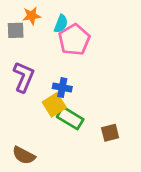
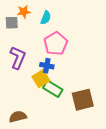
pink pentagon: (74, 40) -> (56, 44), moved
brown square: (110, 133) -> (83, 100), size x1.6
brown semicircle: (24, 155) -> (18, 117), turned 138

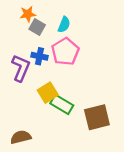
cyan semicircle: (46, 18) -> (64, 25), moved
gray square: (12, 23) -> (37, 27), moved, turned 32
blue cross: (47, 66) -> (39, 56), moved

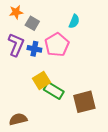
orange star: (28, 14) -> (16, 12), moved
cyan semicircle: (64, 25) -> (74, 21), moved
purple L-shape: (21, 68) -> (16, 45), moved

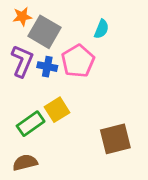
gray square: (32, 23) -> (44, 32), size x1.6
green rectangle: (54, 91) -> (31, 124), moved, turned -66

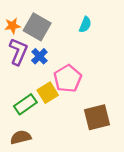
orange star: (22, 17) -> (12, 26), moved
pink pentagon: (78, 61) -> (68, 79), moved
blue cross: (47, 67) -> (39, 56), turned 35

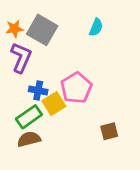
blue cross: (39, 56) -> (38, 90), moved, turned -35
brown square: (97, 117) -> (109, 131), size x0.6
brown semicircle: (21, 137) -> (29, 139), moved

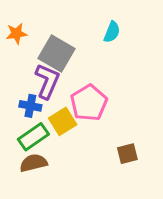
gray square: (42, 30) -> (57, 54), moved
purple L-shape: (21, 58) -> (47, 81), moved
blue cross: (38, 90) -> (30, 106), moved

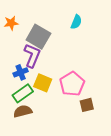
pink pentagon: (89, 103) -> (72, 84), moved
blue cross: (30, 106) -> (21, 72), turned -32
yellow square: (63, 121) -> (43, 83), turned -36

